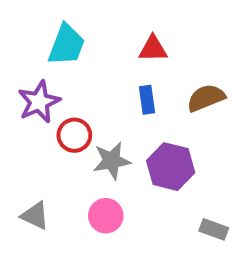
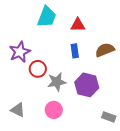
cyan trapezoid: (67, 45) -> (47, 17), moved

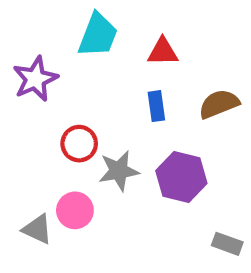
purple star: (20, 52) -> (35, 79), moved
pink circle: (54, 110) -> (75, 210), moved

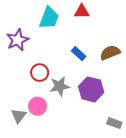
red triangle: (163, 52) -> (82, 12), moved
blue rectangle: (156, 106) -> (79, 54), turned -40
gray triangle: (37, 229) -> (19, 116), turned 42

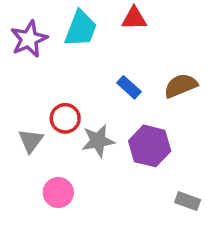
purple star: (18, 40) -> (29, 39), moved
pink circle: (38, 106) -> (58, 192), moved
gray triangle: (19, 116) -> (31, 141), moved

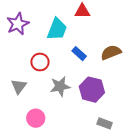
cyan trapezoid: (81, 29) -> (57, 29), moved
red circle: (65, 118) -> (40, 62), moved
gray rectangle: (188, 201) -> (105, 123), moved

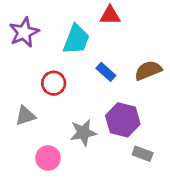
gray triangle: (19, 86) -> (25, 116), turned 35
gray star: (60, 86) -> (83, 133), moved
gray rectangle: (105, 123) -> (143, 154), moved

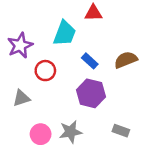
purple star: (24, 32) -> (20, 45), moved
purple hexagon: (123, 120) -> (91, 93), moved
gray star: (83, 133) -> (71, 132), moved

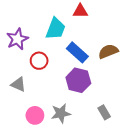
blue rectangle: (90, 61) -> (77, 52), size x1.5
gray triangle: (21, 98) -> (18, 84), turned 42
gray rectangle: (121, 131) -> (104, 112), turned 40

